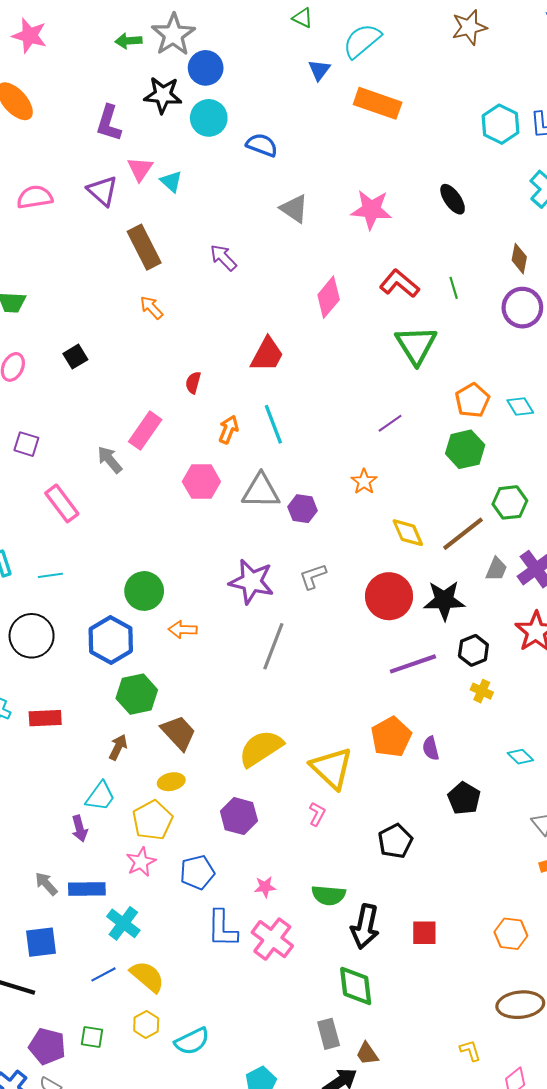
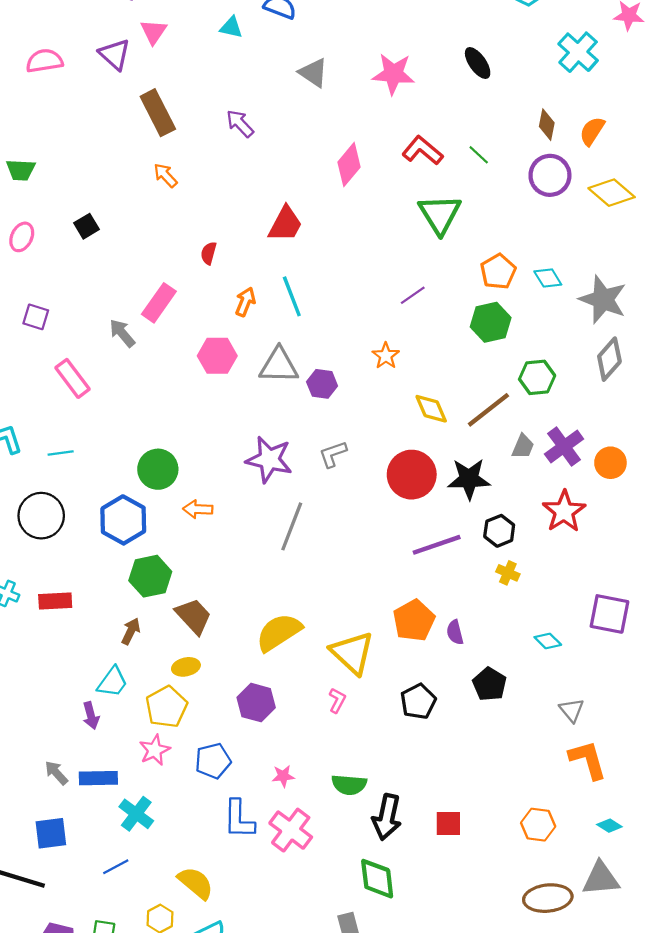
cyan triangle: (171, 181) -> (231, 27), moved, turned -30
green line: (454, 288) -> (479, 155), turned -30
black pentagon: (395, 841) -> (418, 701), moved
yellow semicircle: (147, 977) -> (196, 883), moved

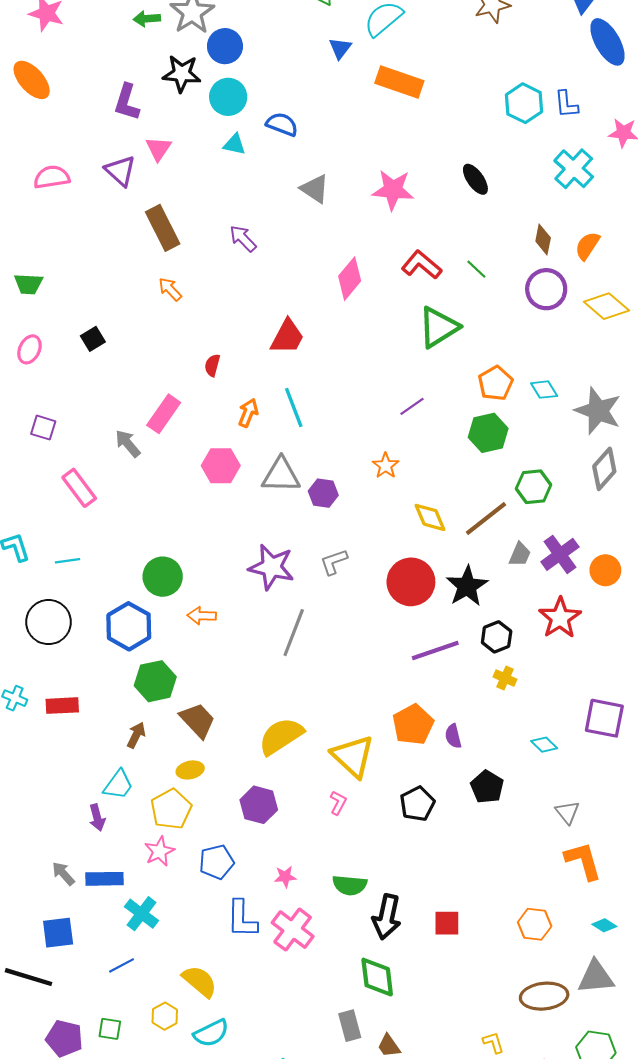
green triangle: (440, 214) -> (438, 327), turned 30
black star: (469, 479) -> (467, 586), turned -30

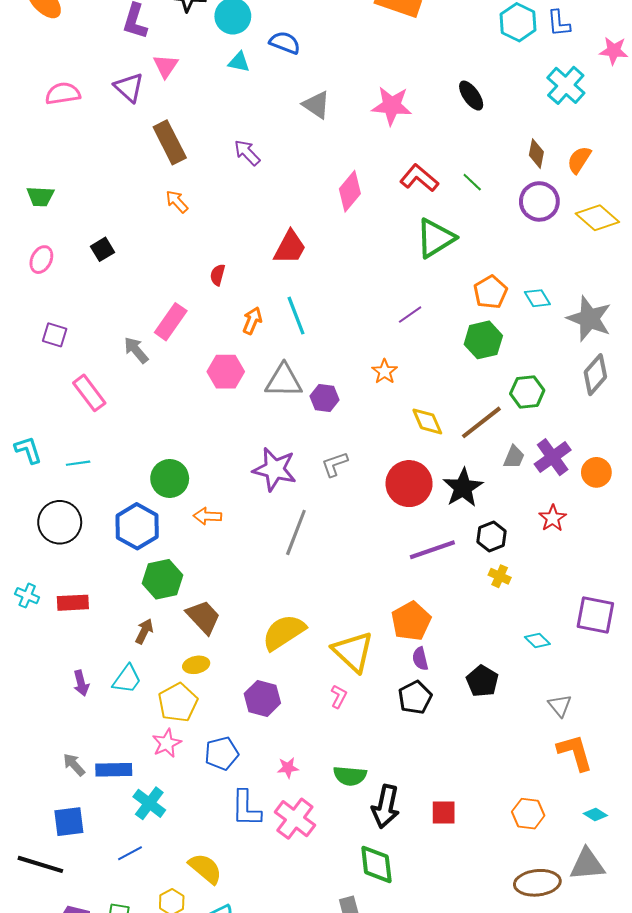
red star: (560, 618) -> (553, 518), size x0.7
purple semicircle: (453, 736) -> (420, 659), moved
purple arrow: (97, 818) -> (81, 683), moved

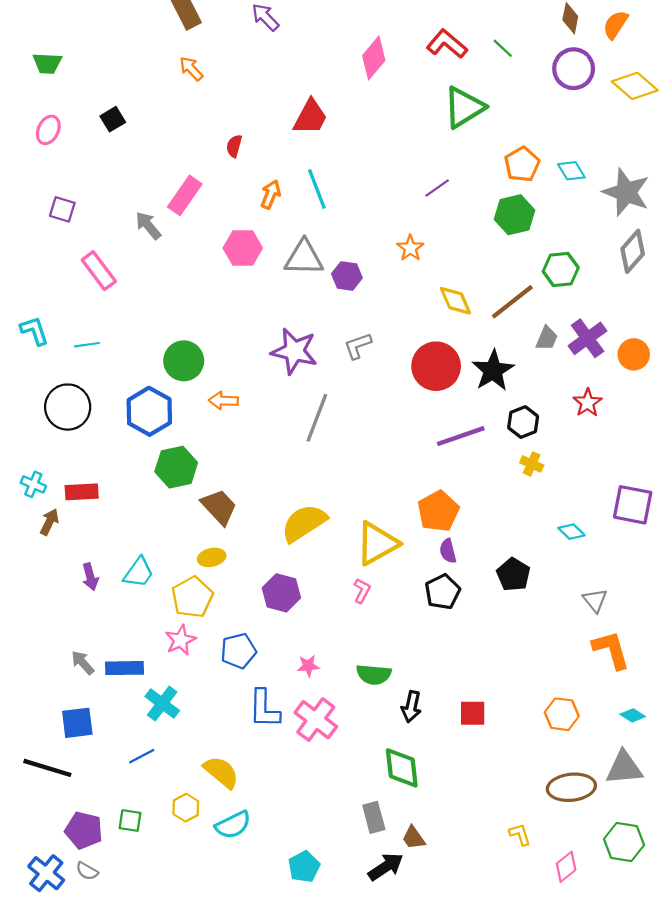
brown arrow: (144, 631) -> (49, 522), moved
yellow triangle: (353, 652) -> (377, 543), turned 48
black arrow: (386, 806) -> (411, 707), size x0.7

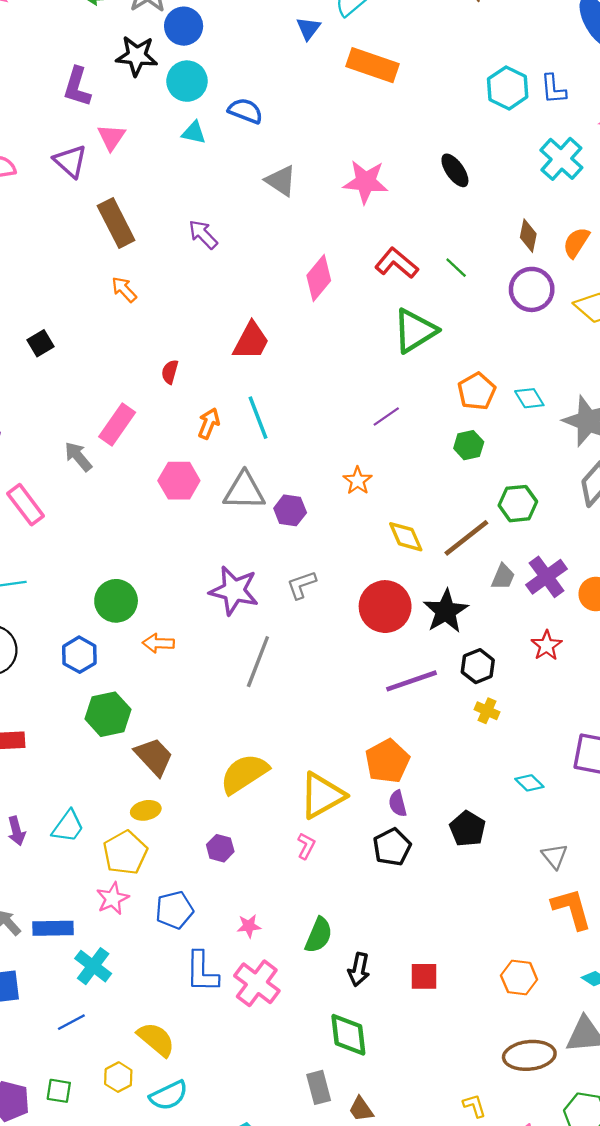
green hexagon: (514, 215) -> (469, 445), size x0.7
blue hexagon: (149, 411) -> (79, 655), size x0.7
purple hexagon: (281, 593) -> (220, 848), size x0.7
green semicircle: (374, 674) -> (319, 935), turned -72

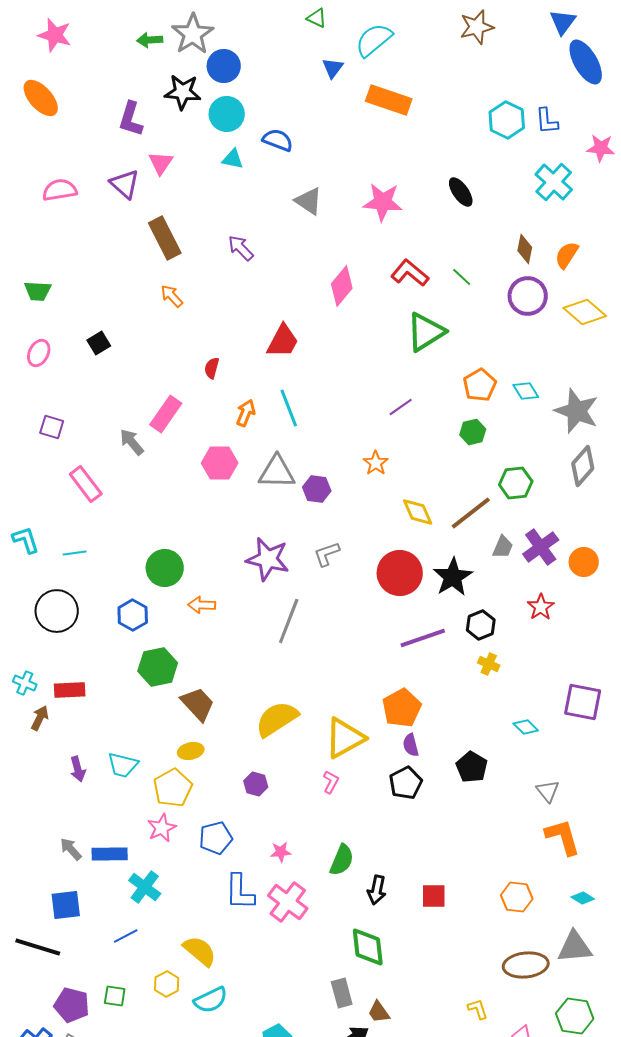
cyan trapezoid: (68, 826) -> (123, 765), turned 68

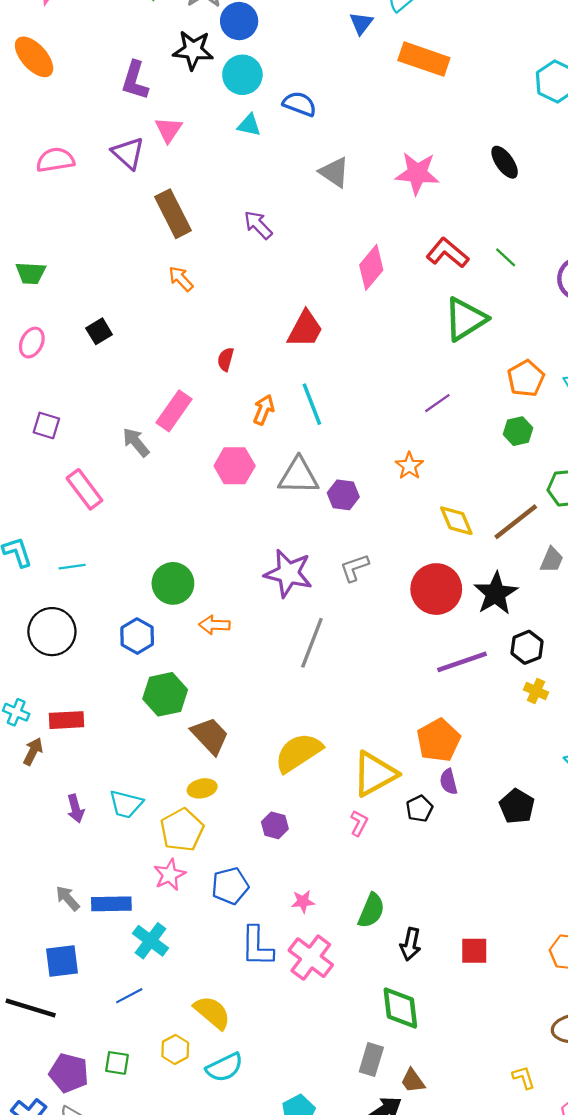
black pentagon: (406, 783) -> (419, 809), moved, size x0.7
gray rectangle: (342, 993) -> (371, 1060), turned 32

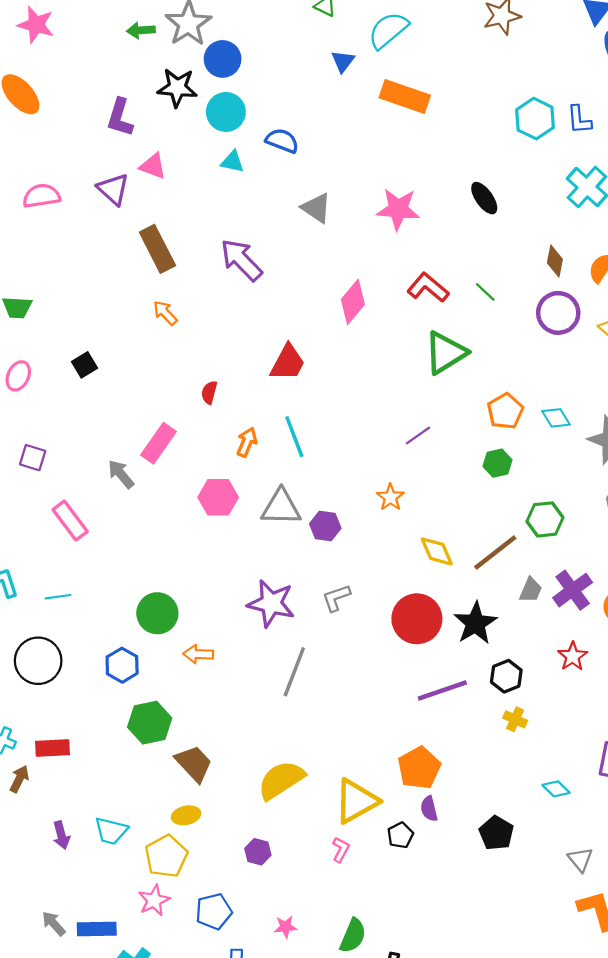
pink triangle: (168, 130) -> (153, 166), turned -44
purple arrow: (258, 225) -> (241, 260), size x1.5

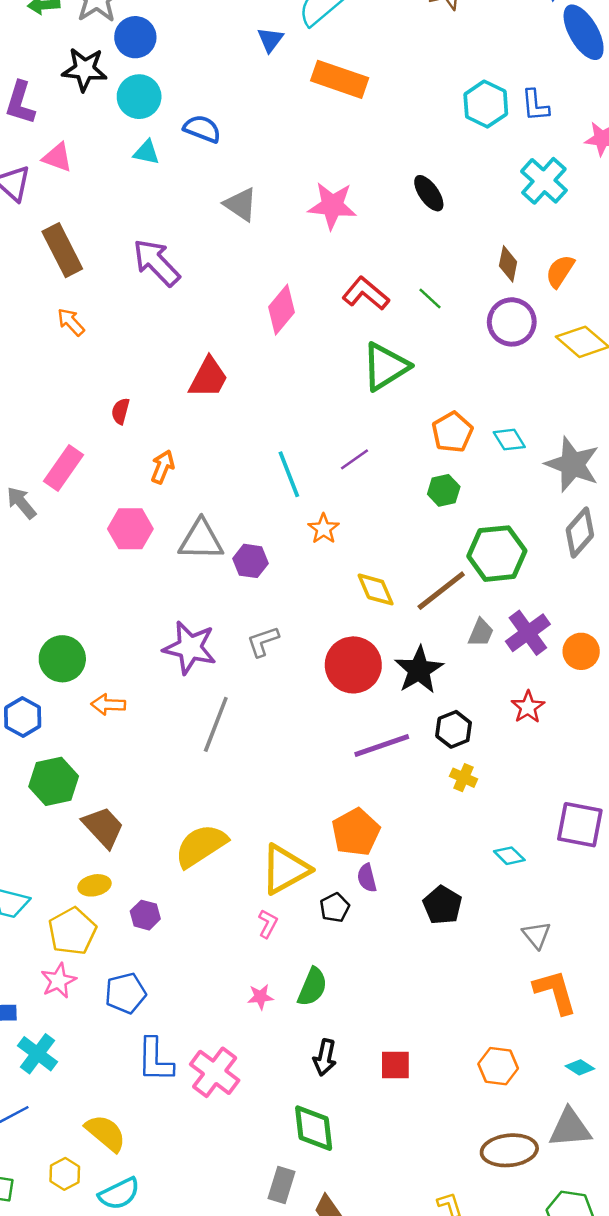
cyan line: (294, 437) -> (289, 474), moved
green hexagon: (545, 519) -> (497, 554), size x1.4
purple hexagon: (258, 852) -> (145, 915), moved
pink star: (285, 927) -> (260, 997), moved
green semicircle: (353, 936) -> (312, 987), moved

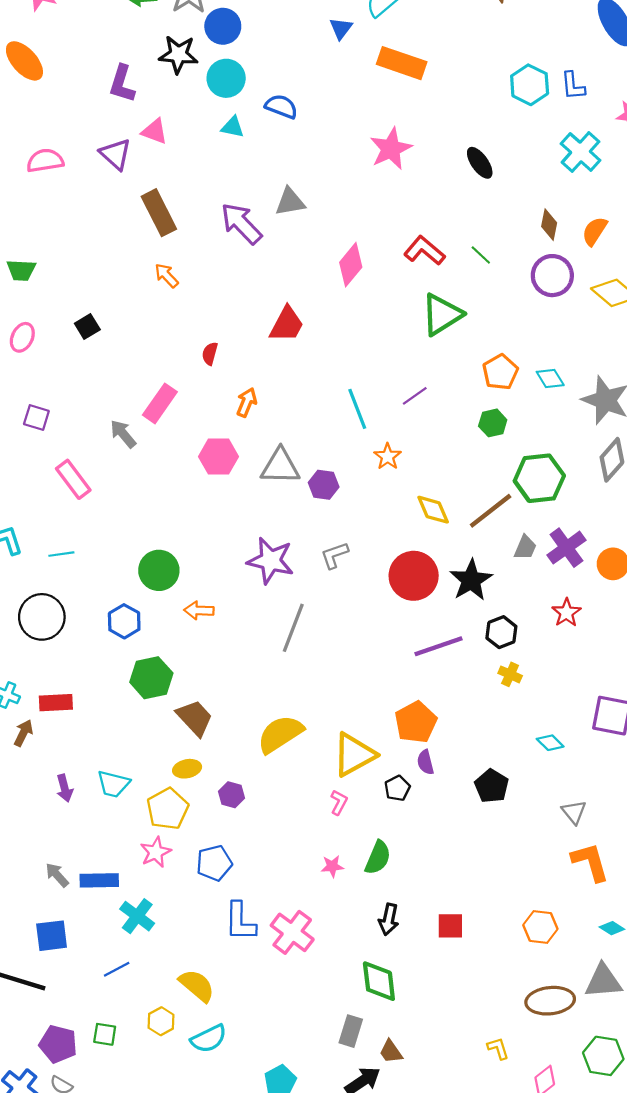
gray triangle: (241, 204) -> (290, 202), moved, turned -44
pink star: (332, 206) -> (391, 149), moved, turned -30

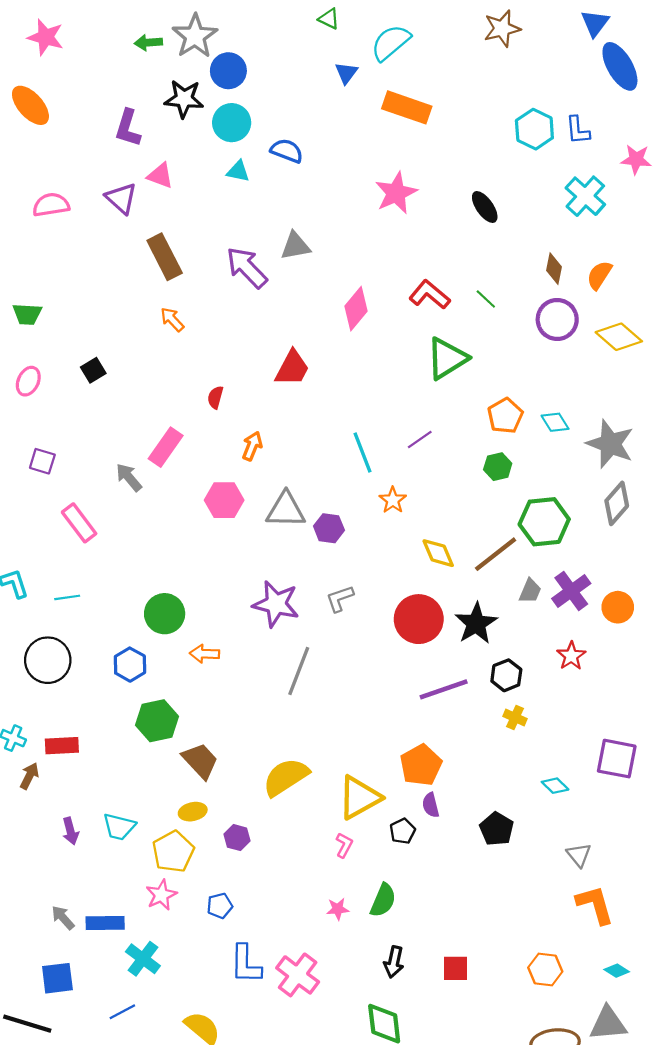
blue pentagon: (214, 863) -> (220, 906), size x0.7

